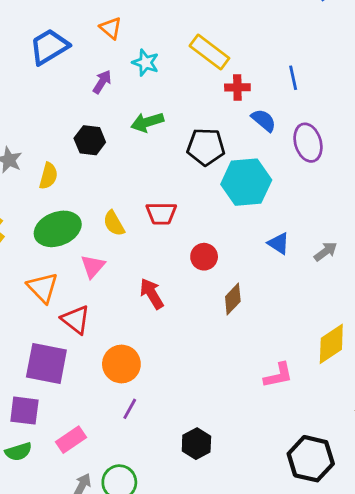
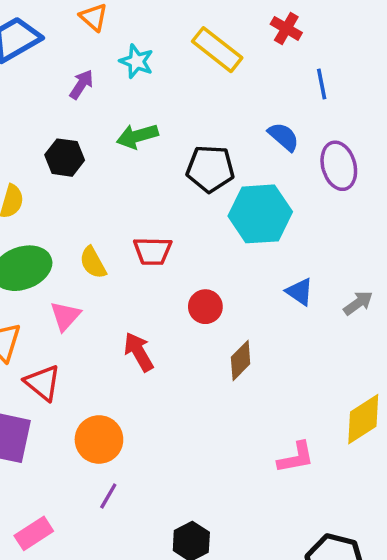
red cross: (237, 87) -> (286, 28), moved, turned 30

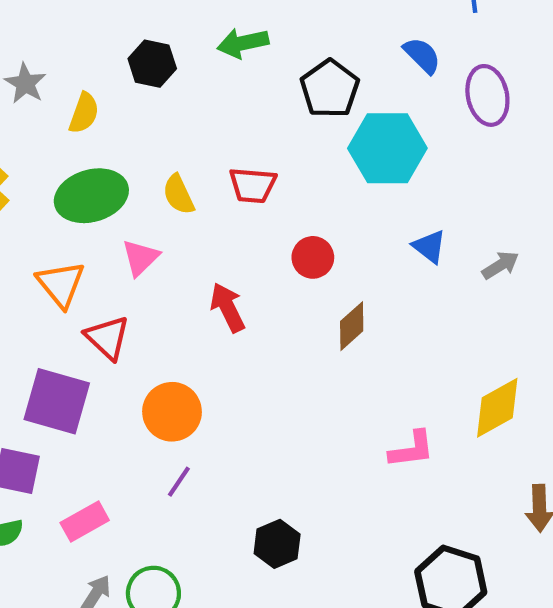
black pentagon: (210, 169) -> (330, 89), turned 30

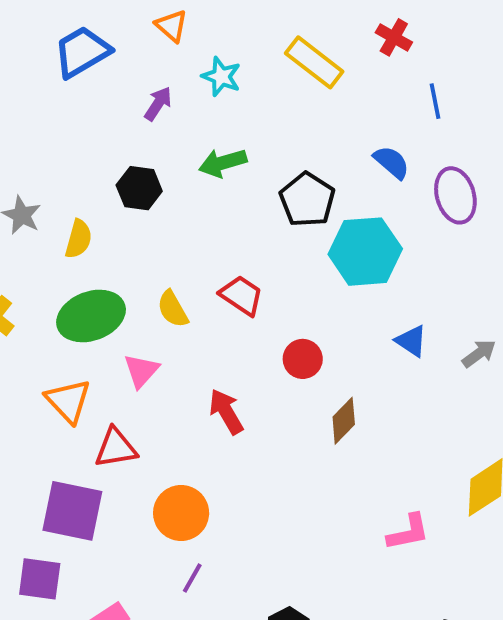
red trapezoid: (253, 185) -> (241, 295), turned -147
red triangle: (107, 338) -> (116, 448), turned -48

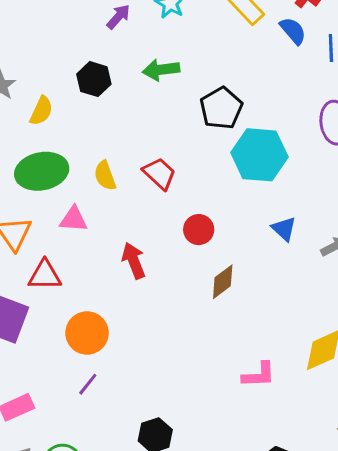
blue semicircle: (392, 162) -> (293, 31), moved
pink triangle: (141, 371) -> (74, 219), turned 44

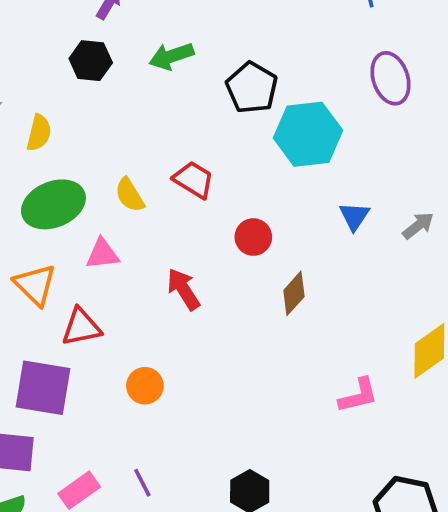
black hexagon: (94, 79) -> (91, 61), moved
blue triangle: (284, 229) -> (354, 216), turned 32
orange circle: (87, 333) -> (145, 386), size x0.7
purple line: (88, 384) -> (142, 483), moved, turned -55

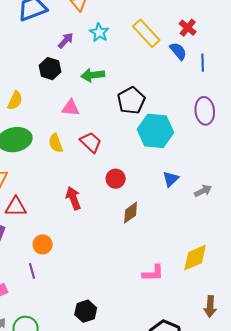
pink triangle: (102, 254) -> (71, 108), moved
purple line: (142, 483) -> (32, 271), moved

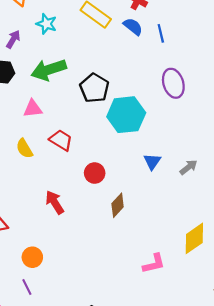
green arrow: (93, 75) -> (49, 70), size x1.4

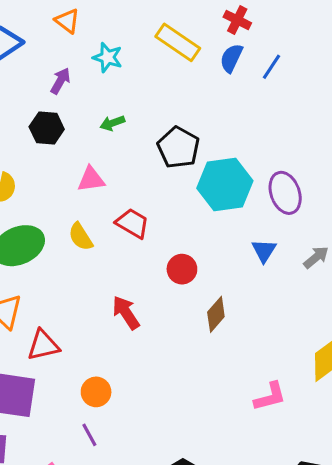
blue semicircle: (133, 27) -> (231, 58), turned -102
blue line: (161, 33) -> (272, 67), turned 48
green arrow: (49, 70) -> (112, 123), size x0.5
purple ellipse: (173, 83) -> (285, 193), moved

